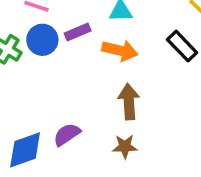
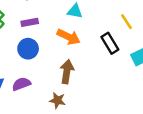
purple rectangle: (78, 32) -> (30, 22), moved
blue circle: (42, 40) -> (28, 49), moved

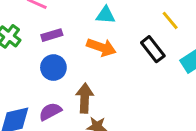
brown arrow: (67, 72) -> (85, 98), moved

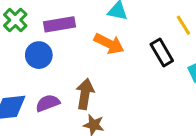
purple rectangle: (52, 35) -> (59, 24), size x1.4
blue circle: (53, 68) -> (39, 55), moved

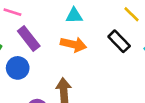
purple rectangle: (59, 24) -> (29, 38), turned 75

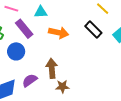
cyan triangle: (74, 16) -> (41, 12), moved

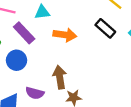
purple semicircle: (30, 80) -> (35, 93), turned -126

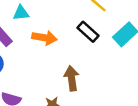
brown arrow: (60, 77) -> (72, 78), moved

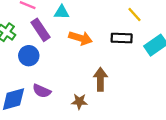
black rectangle: (88, 32) -> (122, 38), turned -48

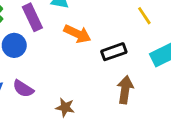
black rectangle: (122, 38) -> (114, 52), moved, turned -30
brown arrow: (100, 79) -> (125, 90), moved

